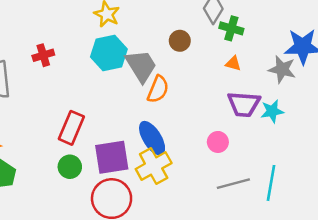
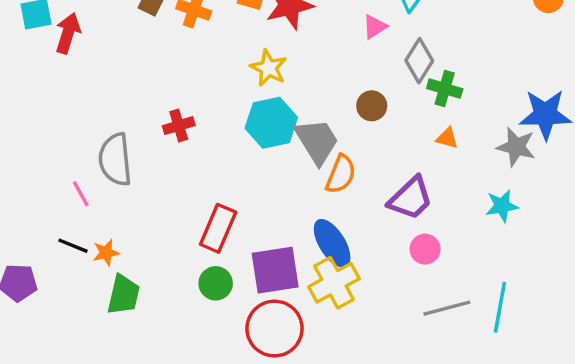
purple trapezoid: (244, 104) -> (411, 198), moved, turned -48

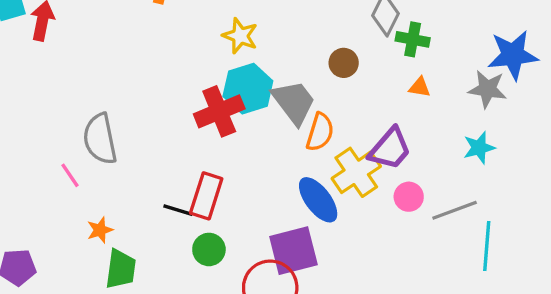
red cross: (179, 126) -> (219, 111), moved, size x1.6
black line: (73, 246) -> (178, 210), moved
purple square: (275, 270) -> (293, 251), moved
yellow cross: (334, 283) -> (356, 172), moved
gray line: (447, 308) -> (455, 210), moved

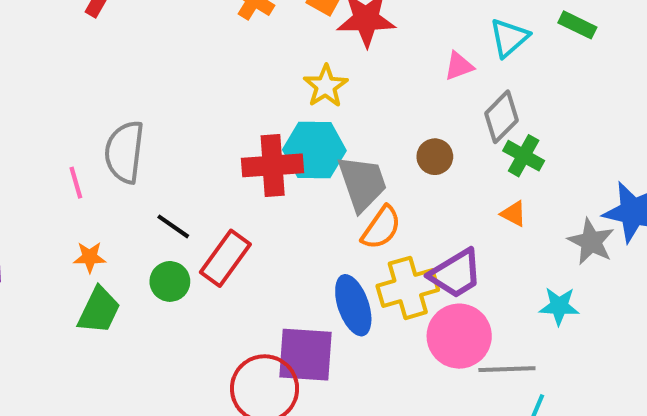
pink circle: (409, 197) -> (459, 336), size x1.8
black line: (178, 210) -> (173, 226), moved
green circle: (209, 249) -> (170, 281), moved

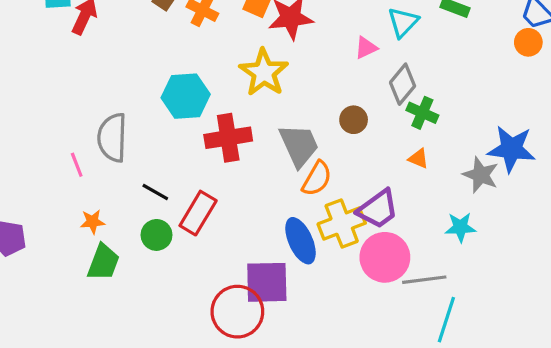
yellow star: (326, 86) -> (264, 72), size x1.4
cyan hexagon: (314, 150) -> (186, 96), moved

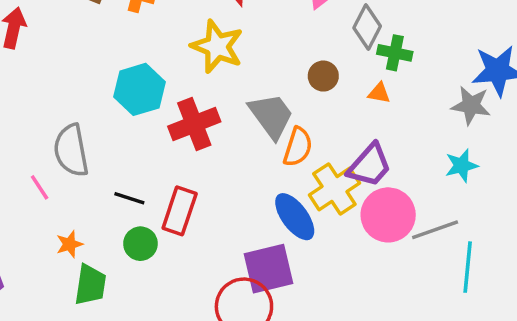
orange triangle: (419, 159) -> (379, 93), moved

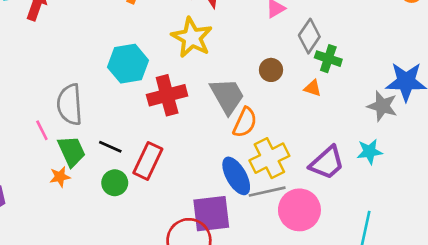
purple trapezoid: (370, 165) -> (327, 163), moved
pink circle: (388, 215) -> (299, 210), moved
gray line: (435, 230) -> (267, 192), moved
green trapezoid: (90, 285) -> (72, 151), moved, turned -40

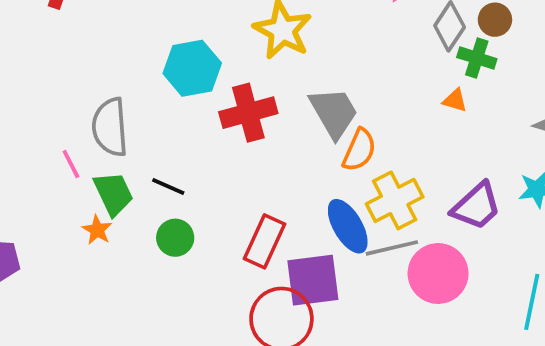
brown circle: (271, 70) -> (495, 20), moved
red rectangle: (148, 161) -> (265, 241), moved
orange star: (60, 177) -> (97, 230), turned -30

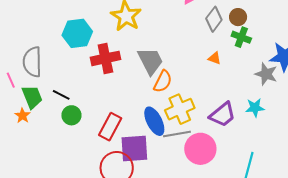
green cross: (477, 58) -> (241, 37), moved
green circle: (175, 238) -> (71, 115), moved

